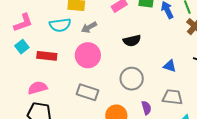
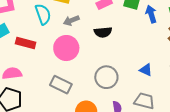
cyan semicircle: (60, 25) -> (43, 14), turned -110
black semicircle: (132, 41) -> (103, 32), moved

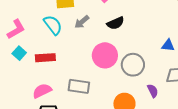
pink circle: (66, 48) -> (105, 55), moved
gray rectangle: (61, 85) -> (79, 86), moved

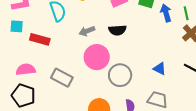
gray arrow: (82, 22) -> (87, 31), moved
cyan square: (19, 53) -> (17, 26), turned 32

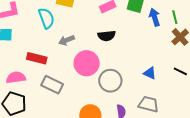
gray arrow: (87, 31) -> (67, 40), moved
red rectangle: (40, 39) -> (37, 58), moved

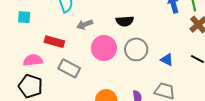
gray circle: (110, 81) -> (136, 49), moved

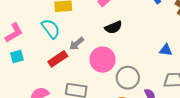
red rectangle: (54, 42) -> (58, 59), moved, turned -30
gray circle: (136, 49) -> (128, 78), moved

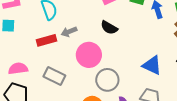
black semicircle: (113, 27) -> (109, 28), turned 36
blue triangle: (166, 50) -> (152, 65), size x1.5

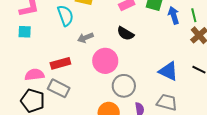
red rectangle: (47, 40) -> (60, 63), moved
gray rectangle: (54, 76) -> (59, 88), moved

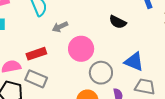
black semicircle: (125, 33) -> (118, 22), moved
blue triangle: (168, 71) -> (134, 62), moved

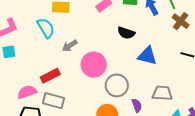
blue triangle: (134, 62) -> (147, 56), moved

